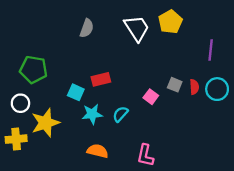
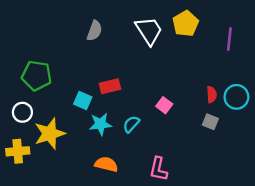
purple line: (211, 50) -> (229, 39), moved
gray square: (175, 85) -> (210, 122), moved

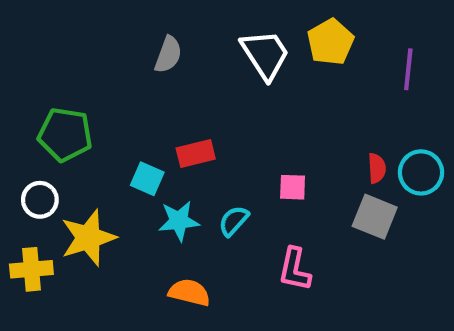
pink square: (164, 105) -> (293, 187), turned -35
gray square: (210, 122) -> (375, 217), size x1.5
pink L-shape: (158, 169) -> (295, 269), moved

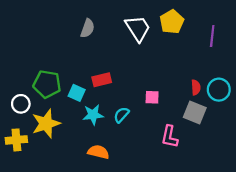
green pentagon: (65, 135) -> (47, 84), moved
pink L-shape: (295, 269) -> (170, 137), moved

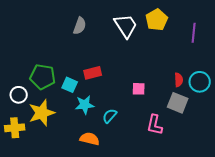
cyan semicircle: (121, 115) -> (110, 116), moved

